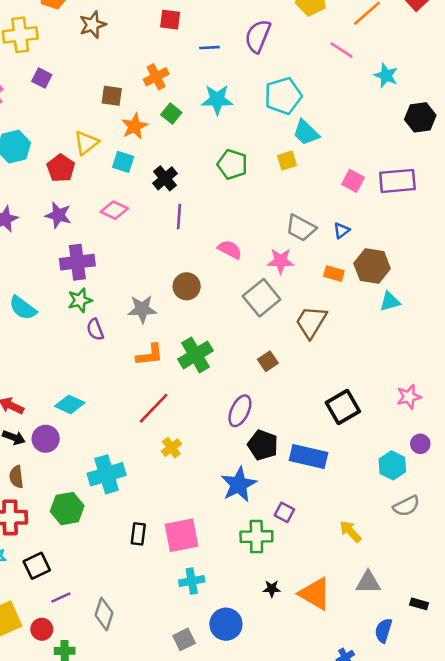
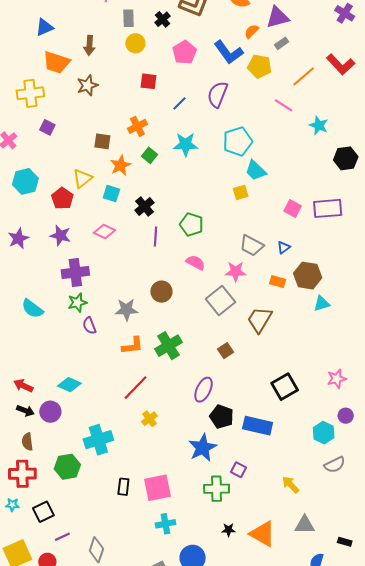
blue line: (209, 48) -> (180, 103), turned -42
green pentagon: (232, 164) -> (192, 224), moved

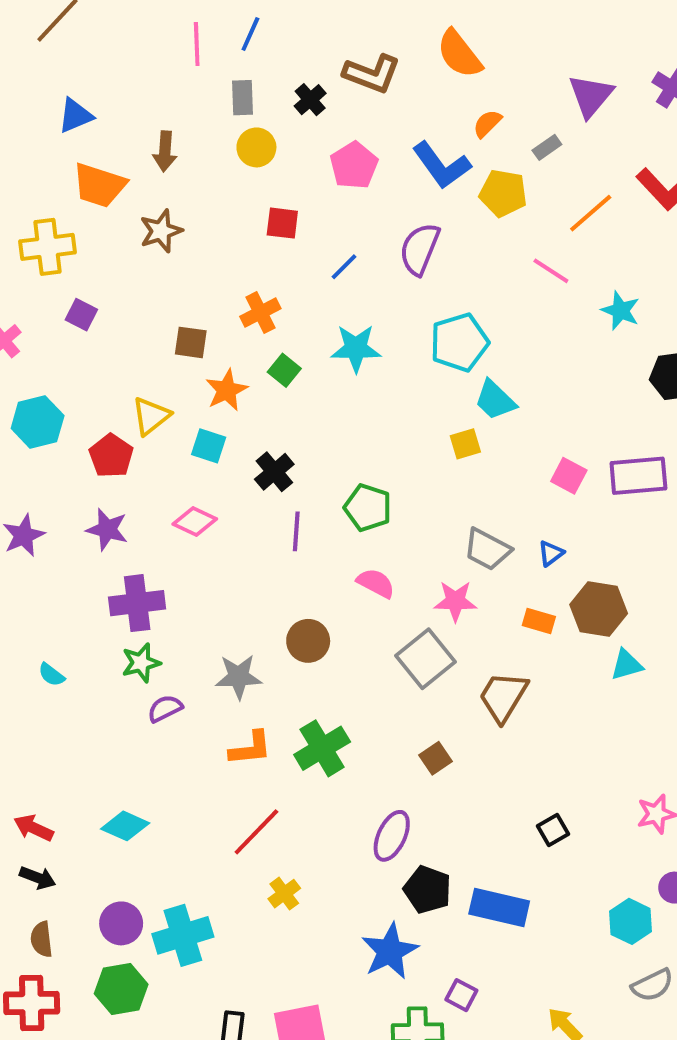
purple triangle: (278, 17) -> (591, 96), moved, turned -35
cyan semicircle: (32, 309) -> (51, 675), size x0.6
purple semicircle: (89, 326) -> (165, 709), turned 84
black square: (285, 387) -> (553, 830), size x0.6
purple circle: (50, 412) -> (121, 923), moved

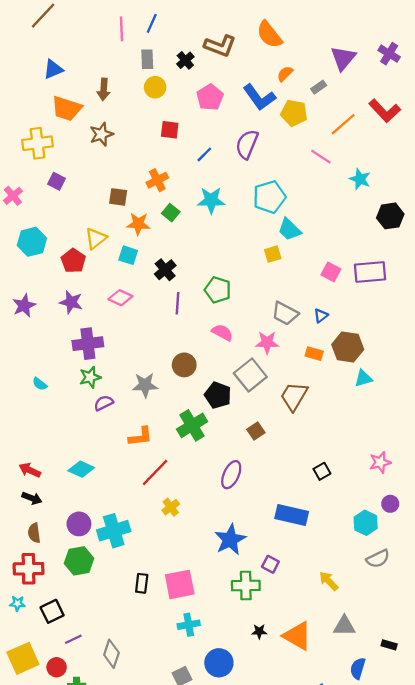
orange star: (227, 390) -> (138, 224), turned 30
orange L-shape: (250, 748) -> (141, 437), moved
black pentagon: (428, 890) -> (218, 395), moved

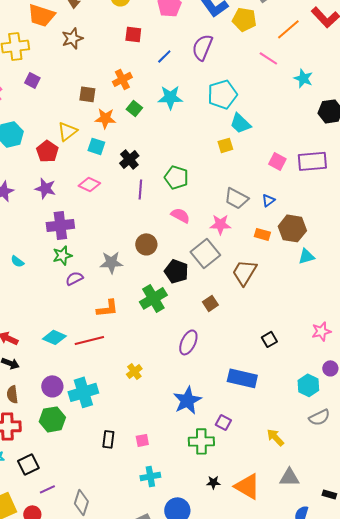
red line: (155, 472) -> (89, 340), moved, turned 32
pink square: (180, 584) -> (142, 440), size x0.5

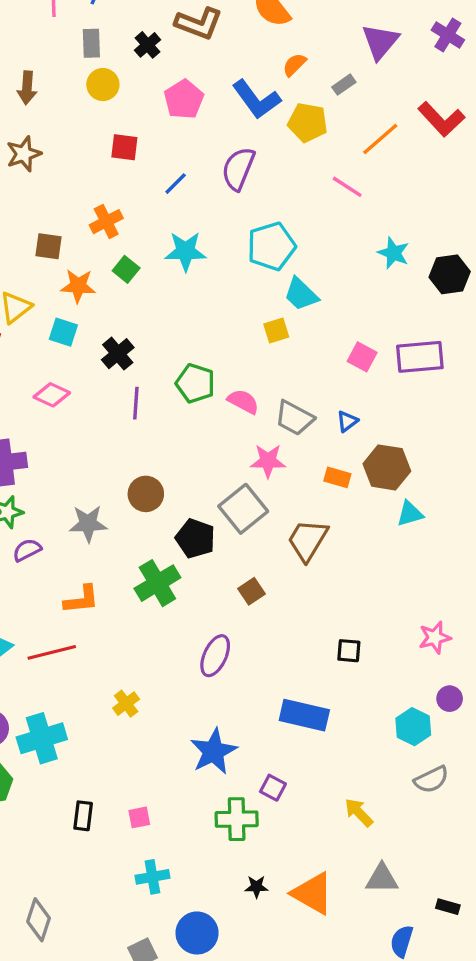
cyan star: (303, 78) -> (393, 253), moved
pink semicircle: (180, 215) -> (243, 401), moved
black square: (269, 339) -> (349, 651), turned 35

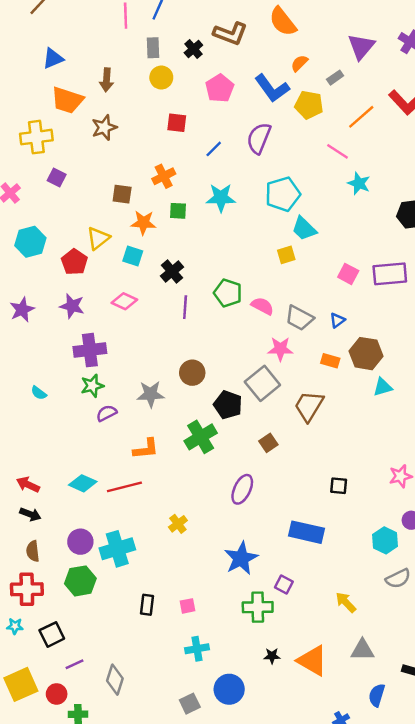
cyan star: (393, 253) -> (359, 183), moved
green square: (126, 269) -> (178, 211), turned -36

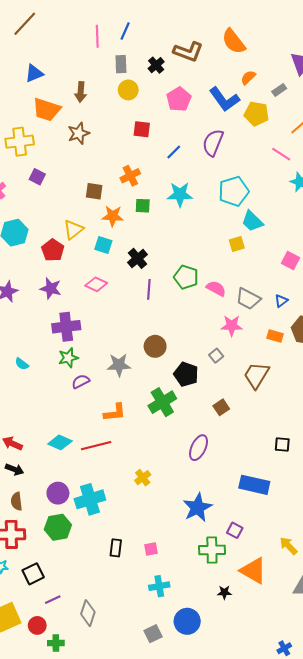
gray square: (262, 383) -> (216, 356), size x0.5
orange triangle: (312, 661) -> (253, 571), moved

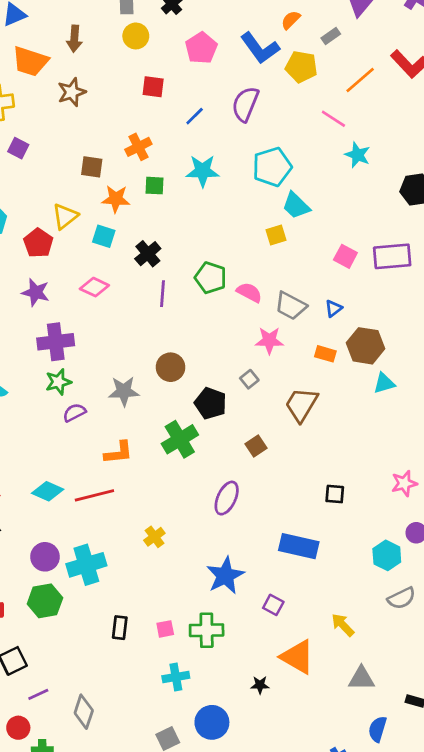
green cross: (212, 550) -> (207, 630), moved

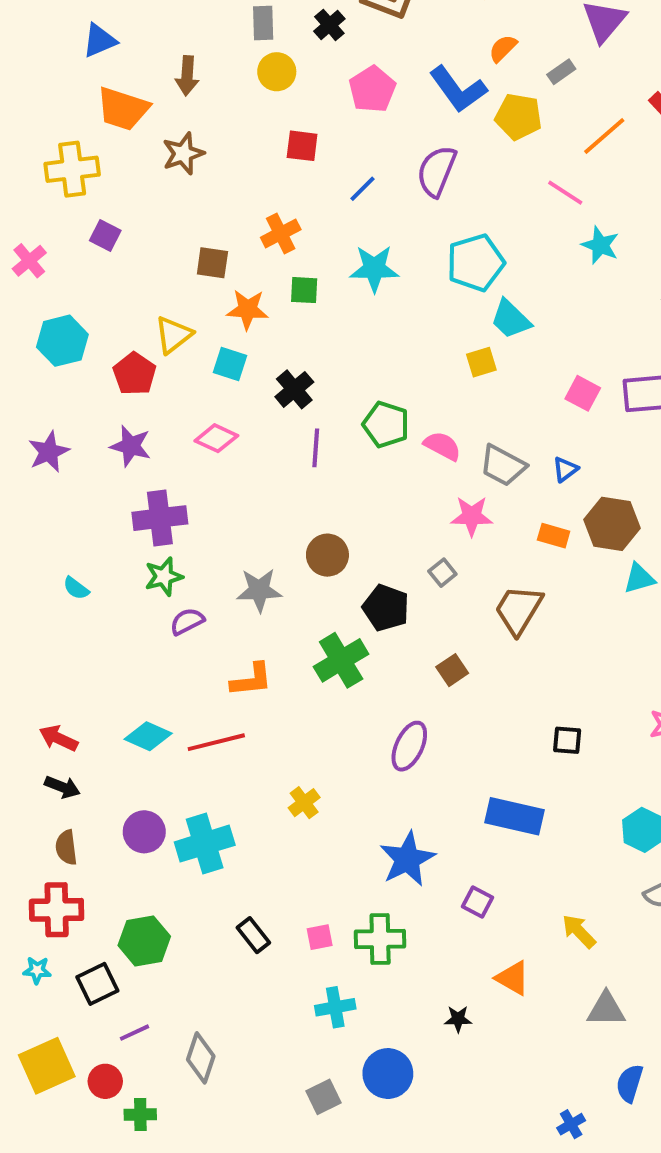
green hexagon: (45, 601) -> (144, 941), moved
black rectangle: (120, 628) -> (253, 935), turned -45
orange triangle: (297, 657) -> (513, 978), size x0.7

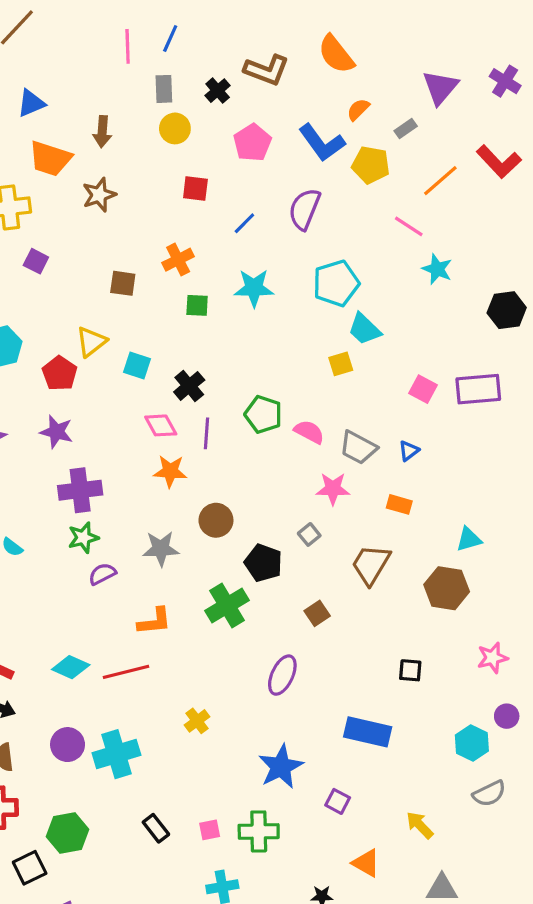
orange star: (248, 310) -> (170, 471), moved
pink diamond: (216, 438) -> (161, 425), moved, turned 36
brown hexagon: (612, 524) -> (447, 588), moved

